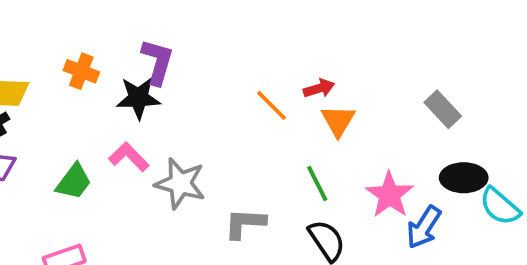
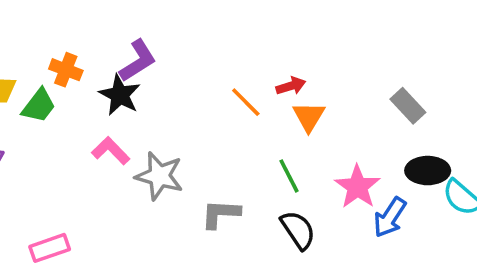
purple L-shape: (157, 62) -> (138, 61), turned 42
black star: (138, 98) -> (120, 95), turned 30
green trapezoid: (74, 182) -> (39, 106), moved

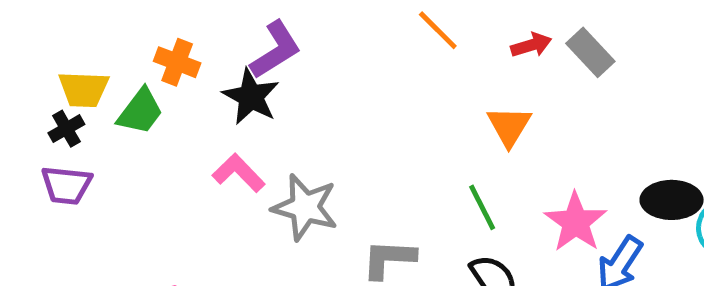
red arrow: (291, 86) -> (531, 45), moved
orange line: (246, 102) -> (438, 30), moved
gray rectangle: (408, 106) -> (590, 52), moved

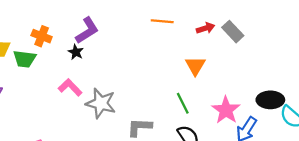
orange line: (438, 30) -> (162, 21), turned -40
black star: (251, 97) -> (76, 52), size x0.6
green trapezoid: (140, 111) -> (25, 59), turned 60

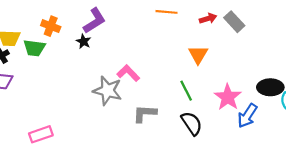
pink L-shape: (70, 87) -> (128, 73), moved

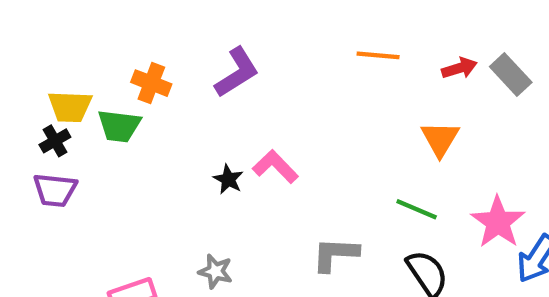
black star: (83, 41) -> (228, 179), moved
pink L-shape: (128, 73) -> (275, 167), moved
gray star: (108, 91) -> (215, 271), moved, size x0.6
green line: (186, 91) -> (417, 209), turned -40

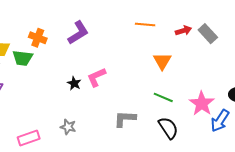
orange triangle: (440, 139) -> (162, 61), moved
pink L-shape: (275, 167) -> (96, 77), turned -70

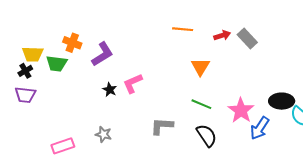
purple L-shape: (78, 33) -> (102, 54), moved

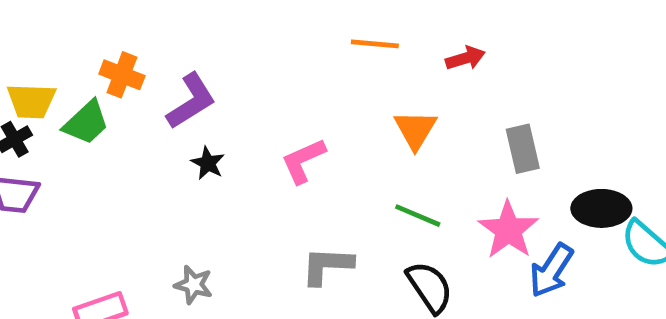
gray rectangle: (247, 39) -> (523, 149), moved, turned 30
green trapezoid: (57, 64) -> (86, 123), turned -50
pink L-shape: (133, 83) -> (303, 161), moved
black star: (110, 90) -> (208, 163), moved

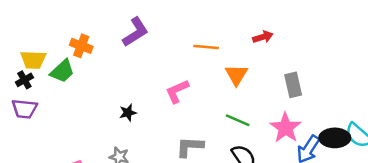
orange line: (375, 44) -> (206, 47), moved
purple L-shape: (191, 101) -> (135, 32), moved
black star: (208, 163) -> (128, 113), moved, turned 30
black ellipse: (601, 208) -> (335, 138), moved

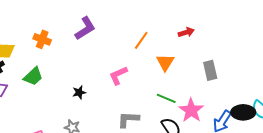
orange line: (206, 47) -> (141, 40), turned -60
green trapezoid: (62, 71) -> (33, 76), moved
pink star: (286, 128) -> (191, 110), moved

